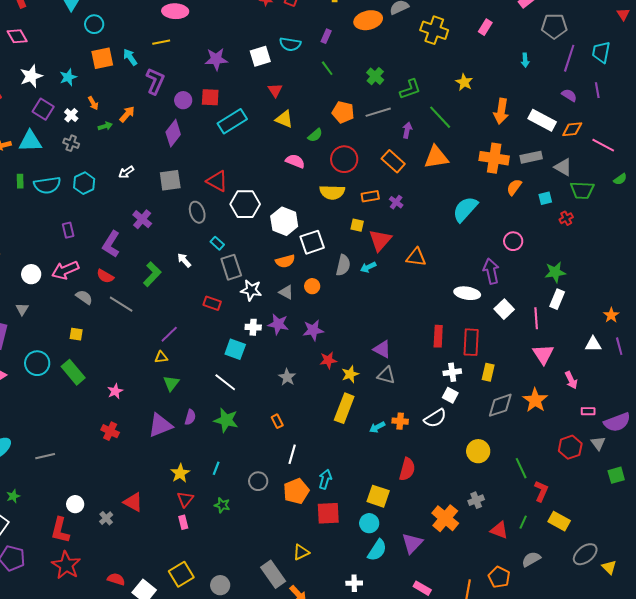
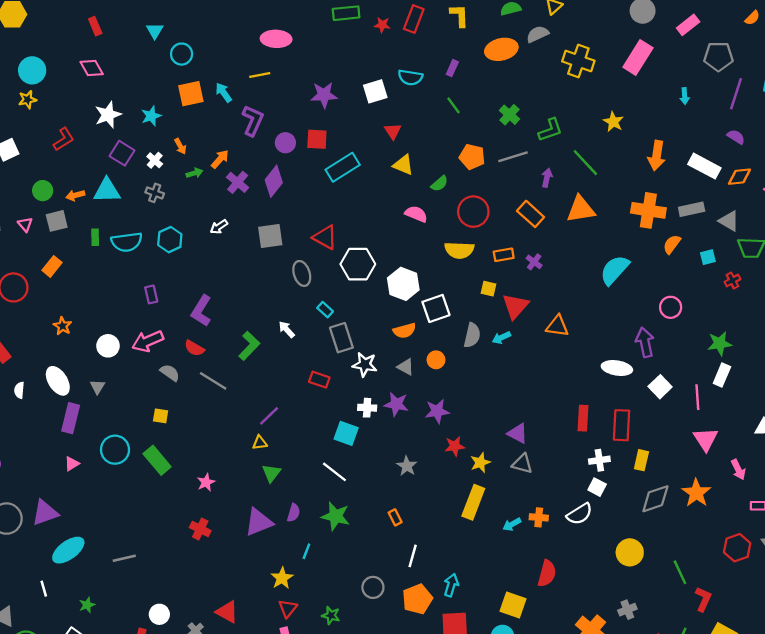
pink rectangle: (485, 27) -> (638, 58), size x1.8
purple cross: (142, 219) -> (238, 182), moved
cyan line: (216, 468) -> (306, 551), moved

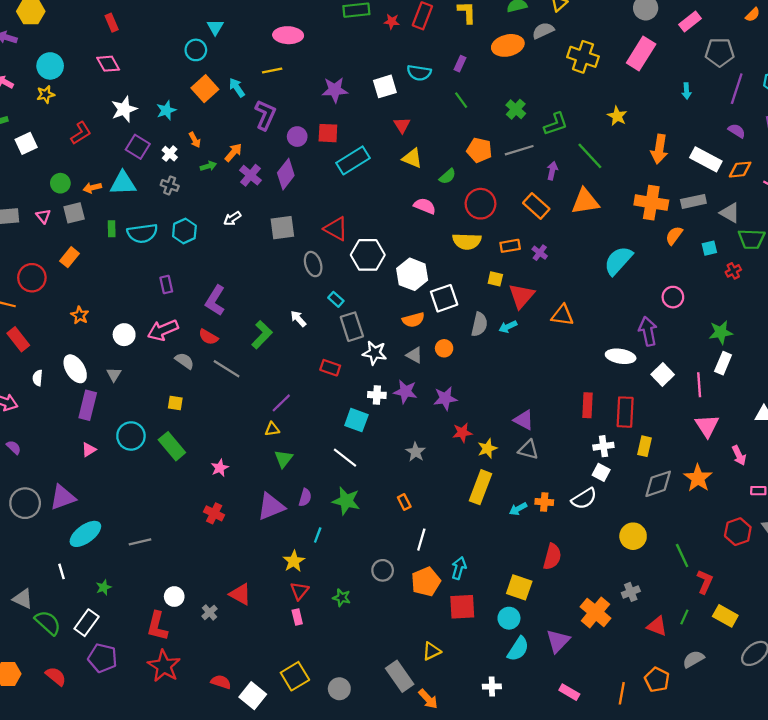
cyan triangle: (155, 31) -> (215, 27), moved
orange square: (191, 94) -> (205, 89), turned -30

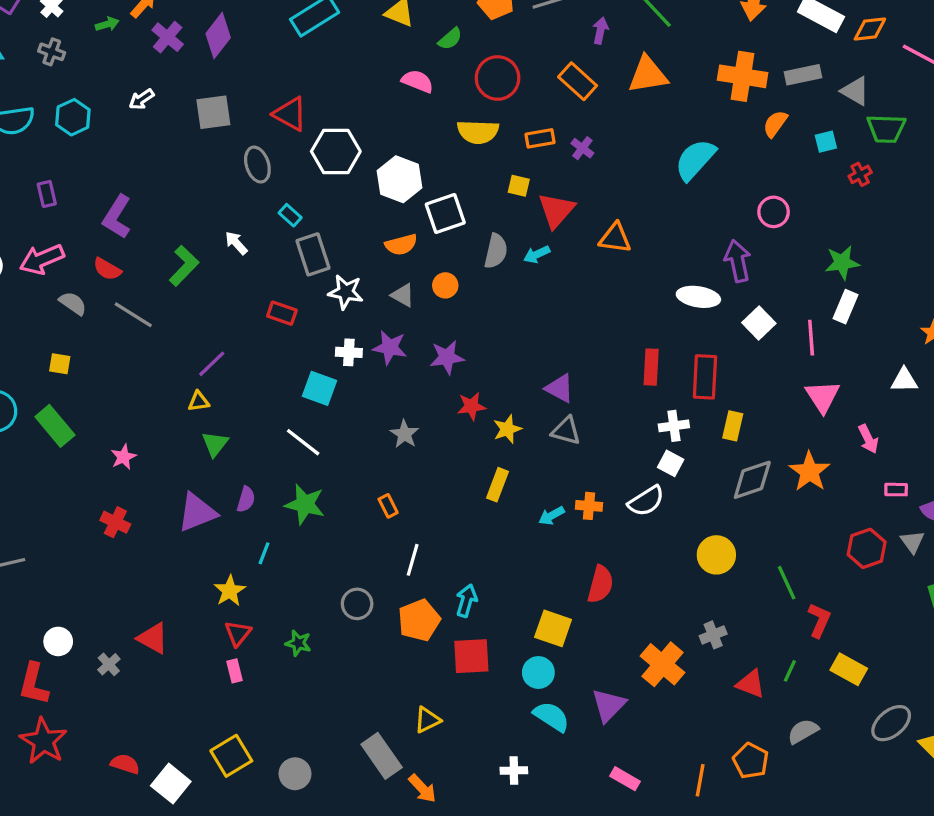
yellow rectangle: (480, 487) -> (498, 485), size x0.7
cyan semicircle: (518, 649) -> (551, 717), turned -90

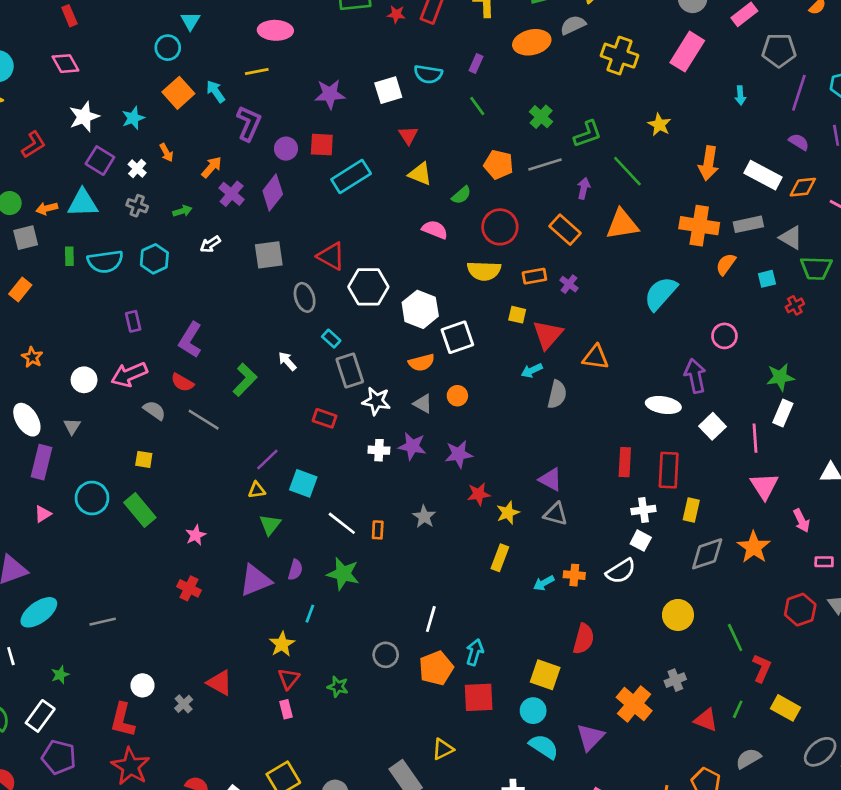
green arrow: (107, 24) -> (182, 211), moved
gray semicircle: (496, 251) -> (557, 394), moved
cyan square: (319, 388) -> (303, 483), moved
orange rectangle: (388, 506) -> (378, 530), moved, turned 30

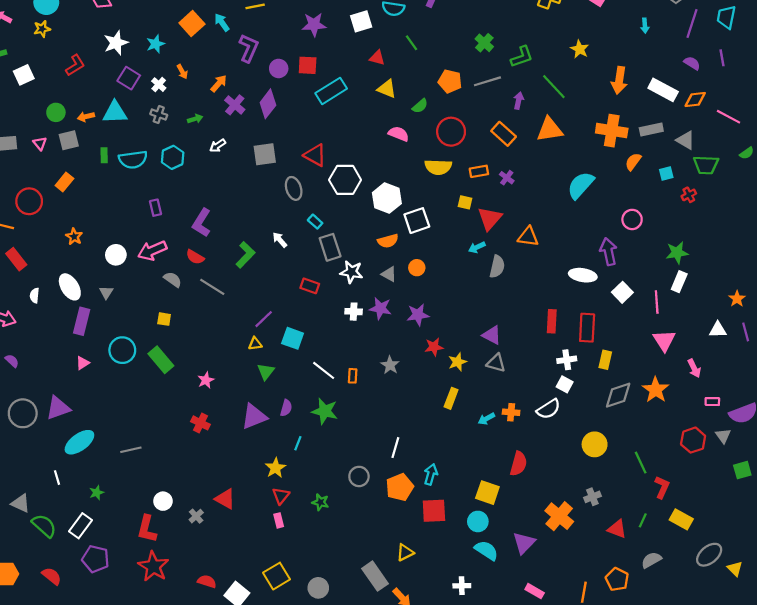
green line: (477, 106) -> (411, 43), moved
red triangle: (408, 135) -> (377, 58), turned -42

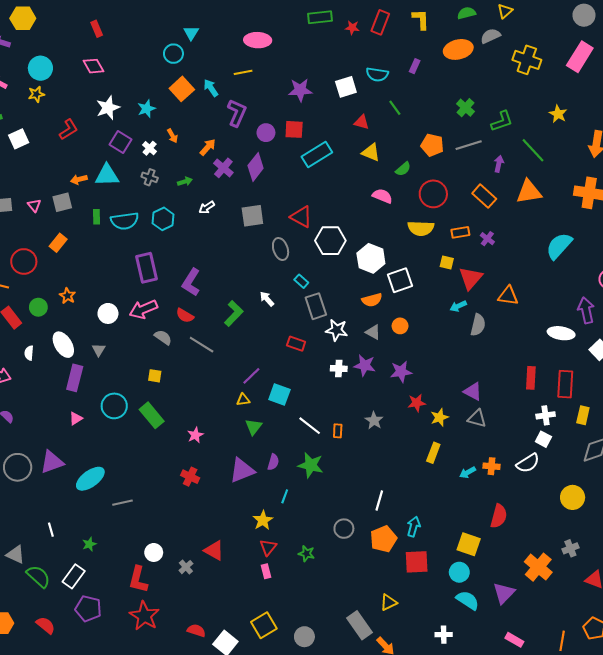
green circle: (56, 112) -> (38, 307), moved
purple rectangle: (155, 208) -> (146, 268), size x1.8
cyan ellipse: (79, 442) -> (90, 479), moved

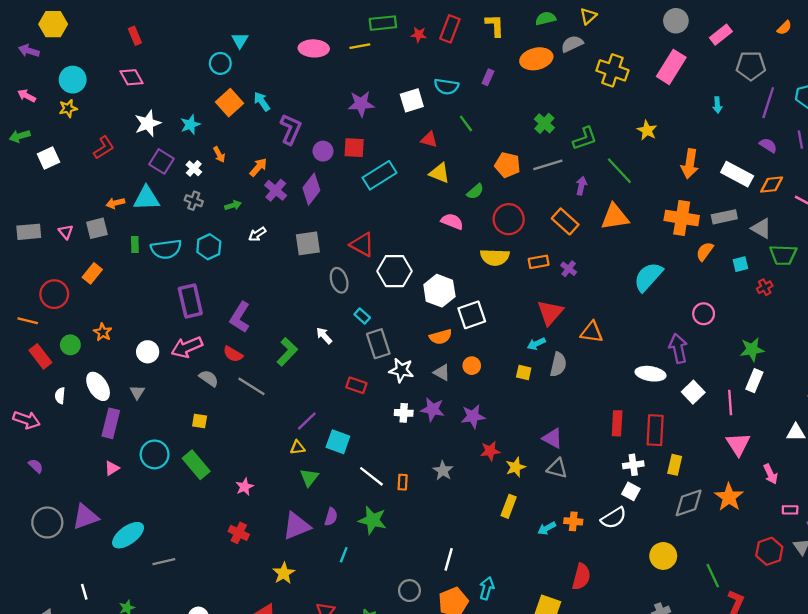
yellow line: (243, 72) -> (360, 46), moved
yellow square: (447, 263) -> (524, 373), moved
yellow star: (263, 520) -> (284, 573), moved

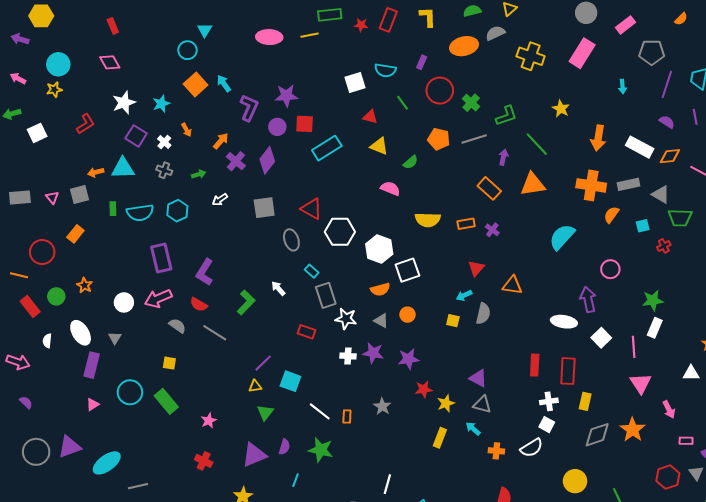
purple star: (361, 104) -> (286, 96), moved
red circle: (509, 219) -> (440, 91), moved
red triangle: (550, 313) -> (476, 268), size x0.7
cyan arrow: (547, 528) -> (473, 429), moved, turned 70

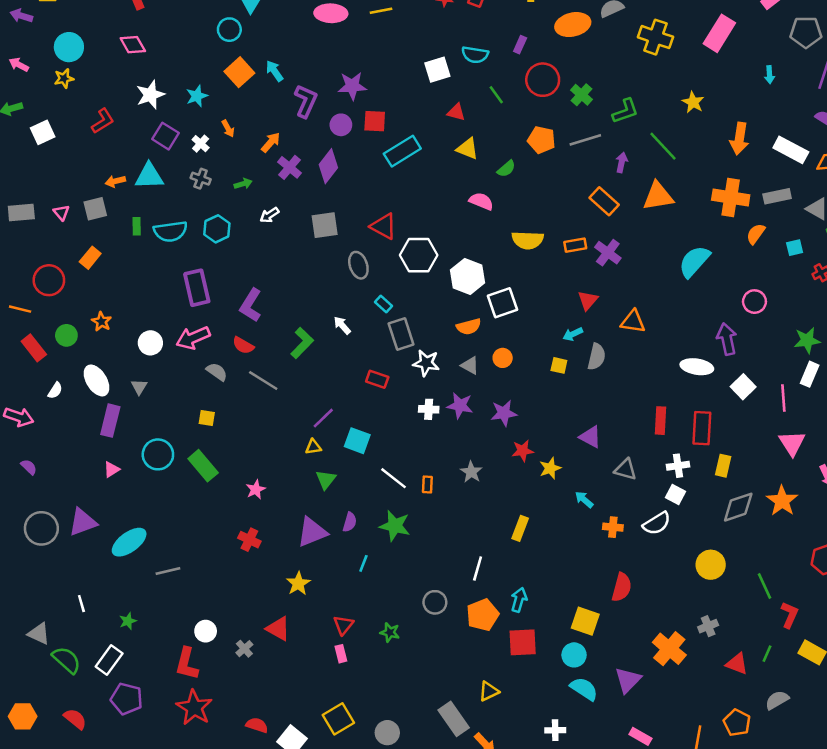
purple cross: (492, 230) -> (608, 253), size x1.5
white semicircle: (47, 341) -> (55, 391), turned -152
gray triangle: (482, 404) -> (625, 469), moved
yellow rectangle: (440, 438) -> (520, 528), moved

